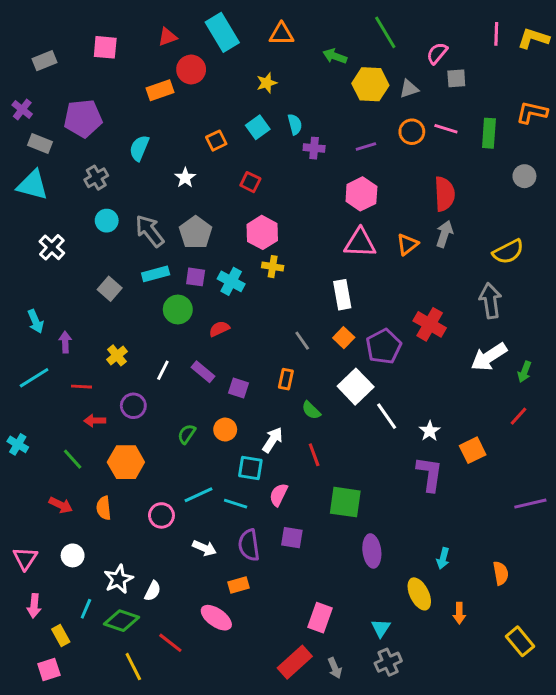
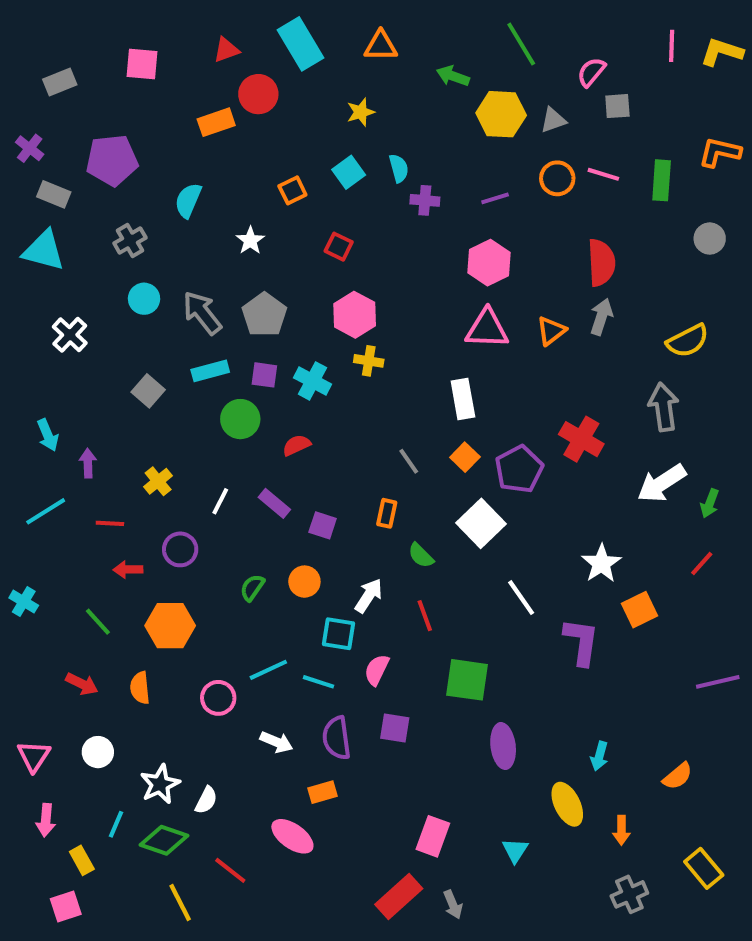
white line: (387, 416) -> (521, 598), moved
white star: (430, 431) -> (601, 563), moved, size x1.4
orange semicircle: (501, 573) -> (678, 776), turned 60
gray cross: (388, 662) -> (629, 894), moved

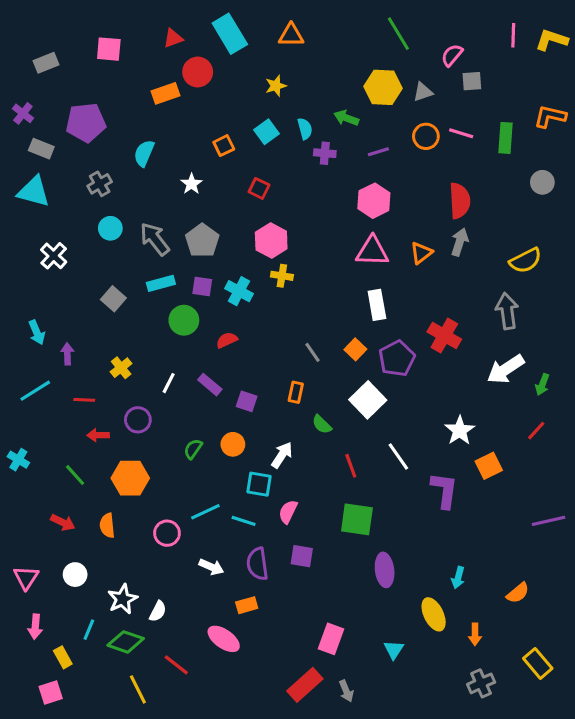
green arrow: (453, 76) -> (346, 118), moved
white rectangle: (463, 399) -> (377, 305), moved
red line: (425, 616) -> (351, 466), moved

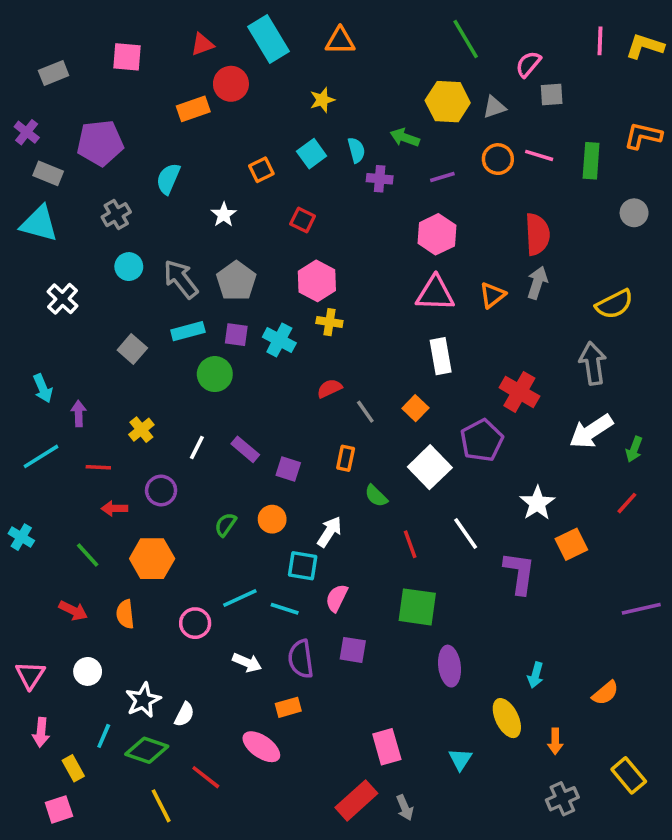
red semicircle: (227, 340) -> (329, 388), moved
purple pentagon: (397, 359) -> (482, 440), moved
pink rectangle: (331, 639) -> (387, 747), turned -36

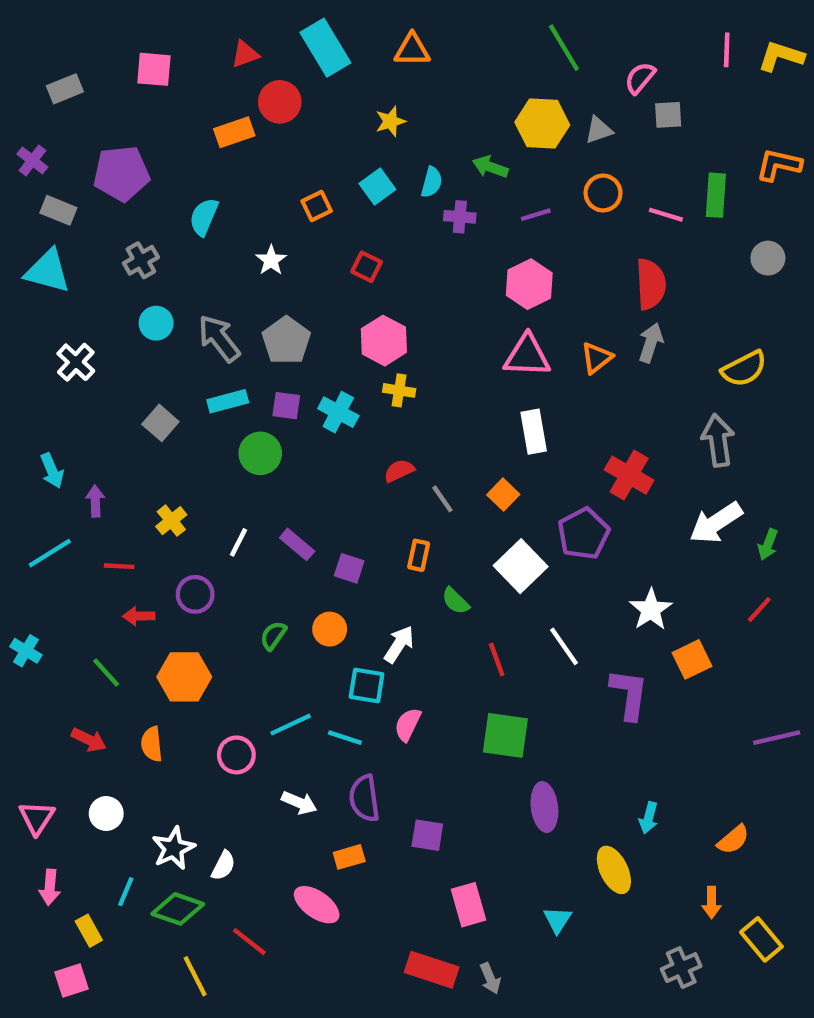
cyan semicircle: (356, 150) -> (432, 182), turned 30
pink line: (539, 155) -> (666, 215), moved
purple square: (353, 650) -> (427, 835), moved
orange arrow: (555, 741) -> (712, 902), moved
red rectangle: (356, 800) -> (432, 970), turned 60

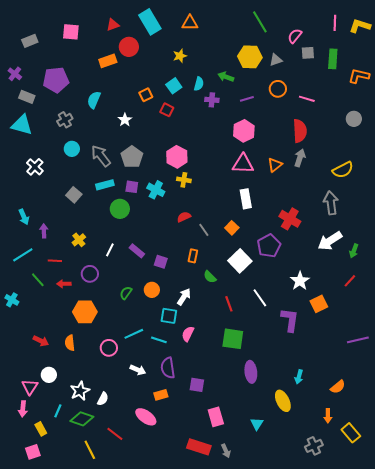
green rectangle: (716, 195) -> (333, 59), moved
red square: (367, 267) -> (167, 110), moved
green line: (106, 672) -> (38, 280), moved
pink triangle: (37, 818) -> (30, 387), moved

